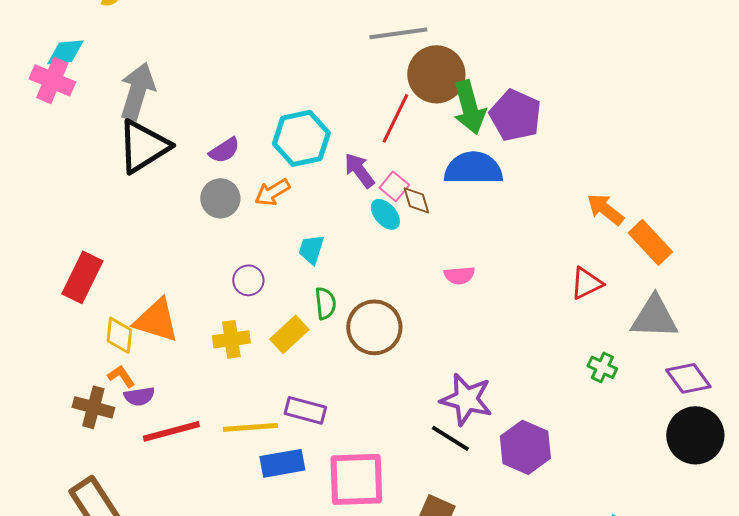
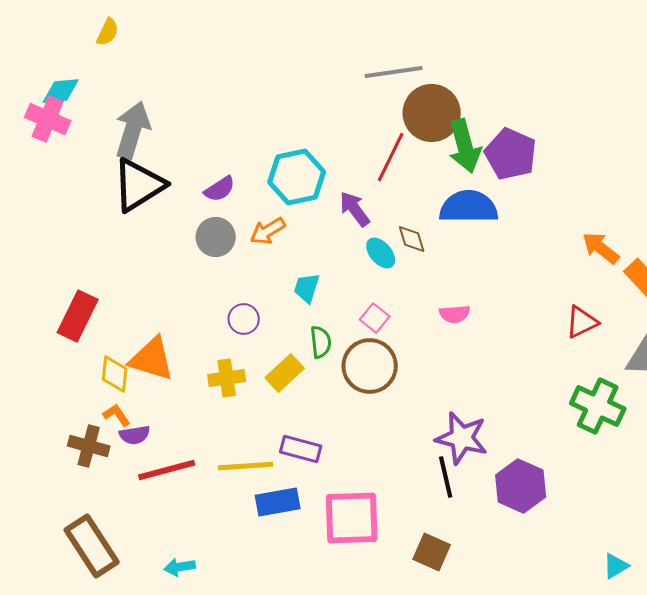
pink square: (394, 186) -> (375, 318), moved
green cross: (602, 367) -> (598, 406), size x1.8
black line: (450, 438) -> (446, 477), turned 45

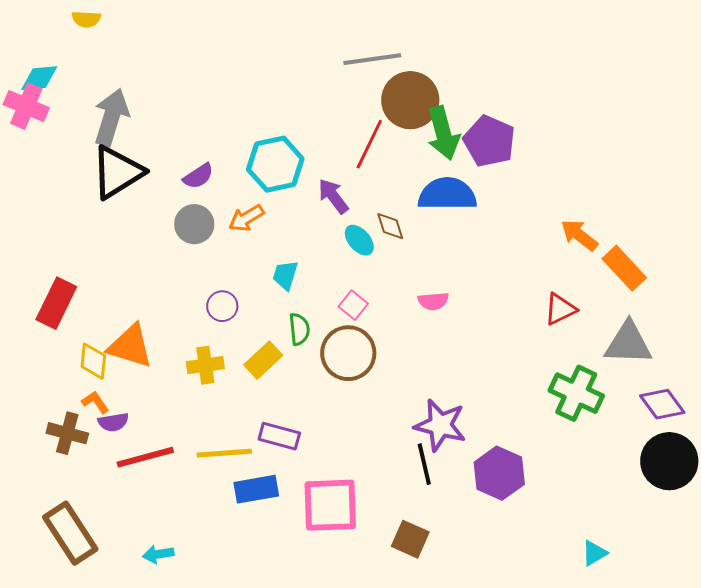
yellow semicircle: (108, 32) -> (86, 19), turned 68

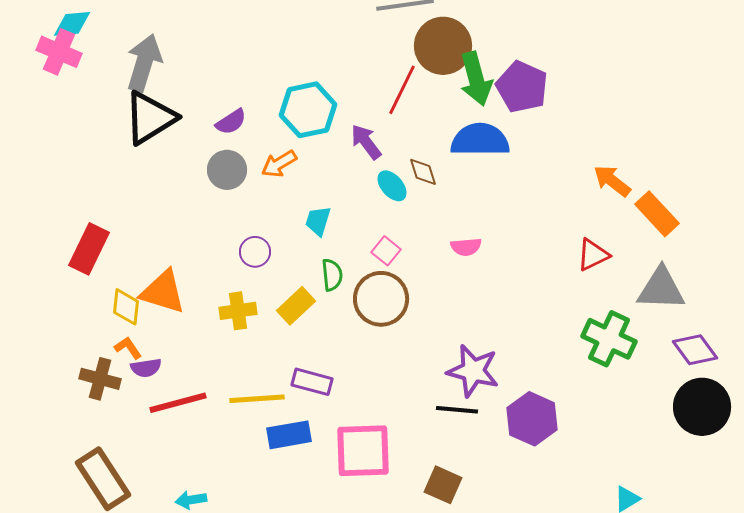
black line: (424, 464) -> (457, 410), turned -72

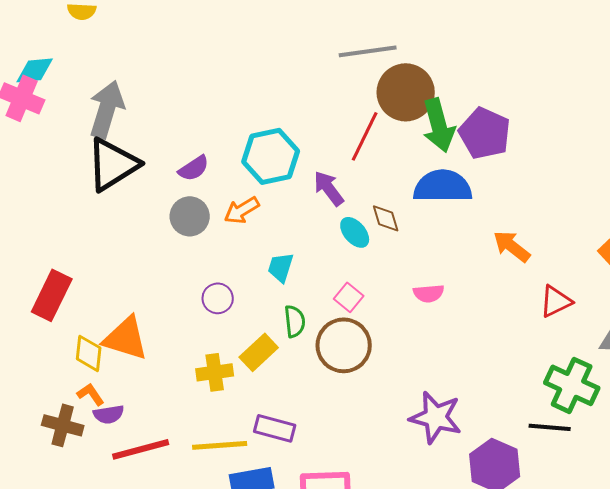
orange arrow: (612, 181) -> (512, 246), moved
yellow cross: (238, 311) -> (215, 372), moved
black line: (457, 410) -> (550, 427), moved

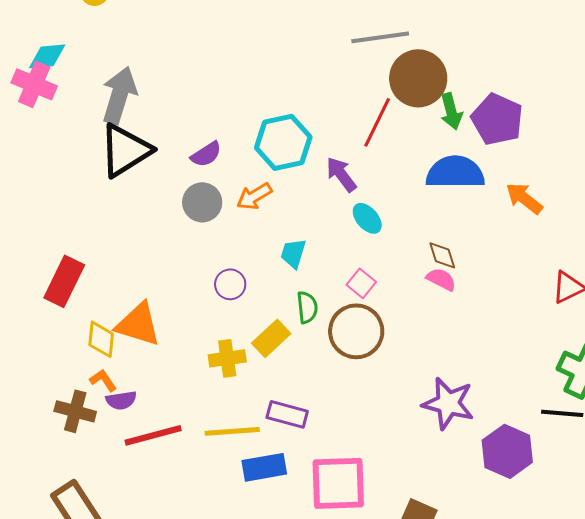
green arrow: (439, 125) -> (451, 111), size x0.7
brown diamond: (386, 218) -> (442, 255), moved
orange arrow: (512, 246) -> (524, 198), moved
pink semicircle: (429, 293) -> (441, 279), turned -148

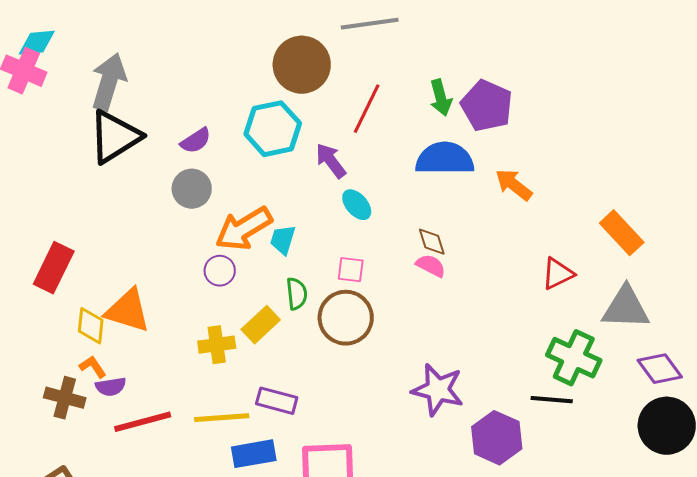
brown circle: (418, 78) -> (302, 65), moved
orange arrow: (254, 196) -> (244, 229), moved, size x1.6
pink square: (361, 283) -> (351, 270), turned -32

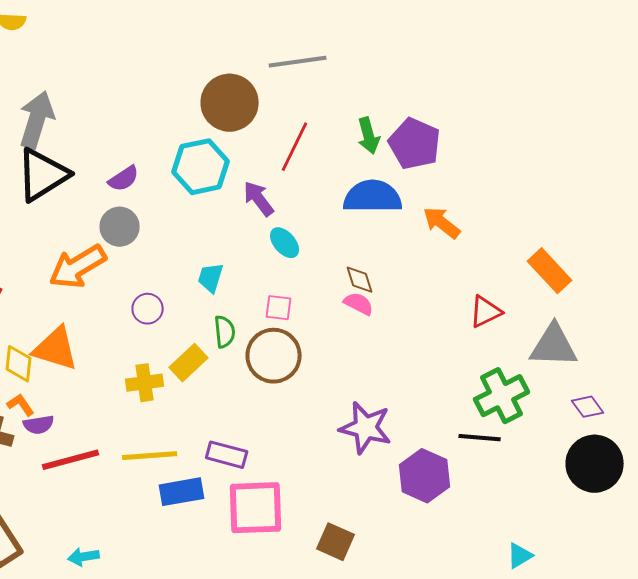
orange arrow: (244, 229) -> (78, 267), moved
green cross: (574, 358) -> (502, 396), turned 38
purple diamond: (660, 369) -> (588, 407), size x0.7
purple rectangle: (277, 401) -> (227, 455), moved

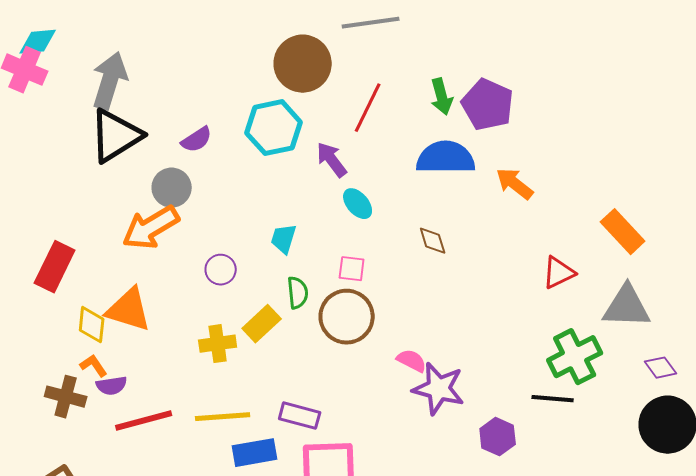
gray circle: (120, 227) -> (172, 188), moved
pink semicircle: (359, 304) -> (412, 361), moved
purple hexagon: (425, 476) -> (498, 437), size x0.7

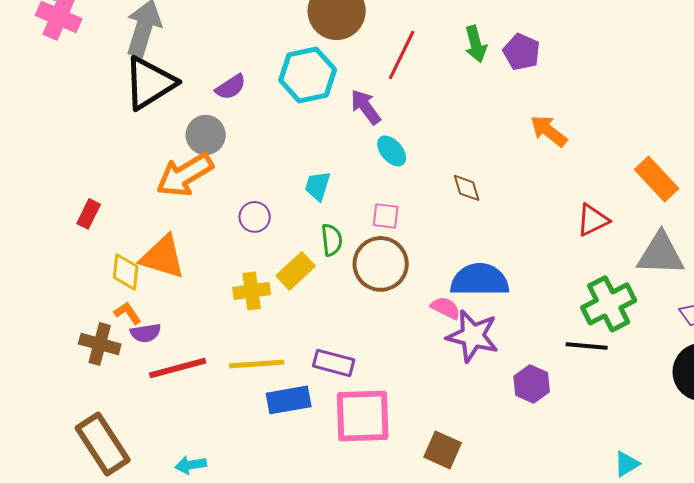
purple pentagon: (488, 105) -> (522, 52), size x0.7
blue semicircle: (446, 158) -> (480, 280), moved
red rectangle: (55, 267) -> (89, 214), size x0.6

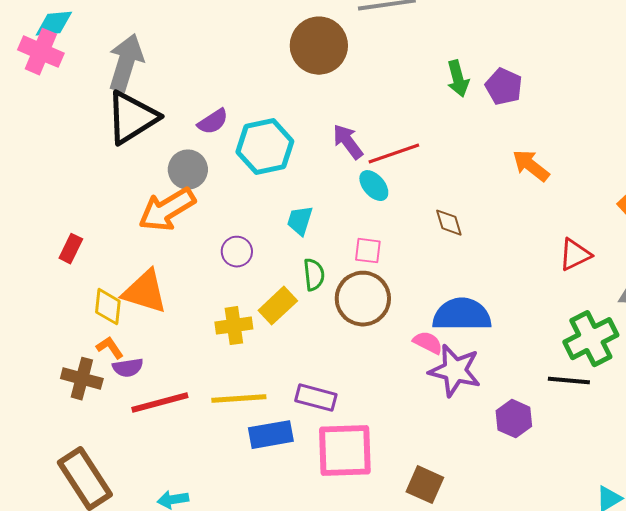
red line: (402, 55) -> (394, 154), moved, turned 45
cyan hexagon: (308, 75) -> (265, 147), moved

